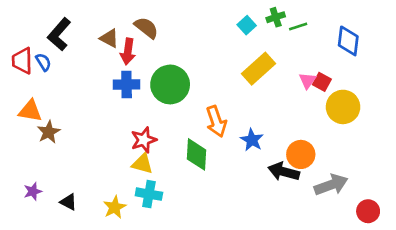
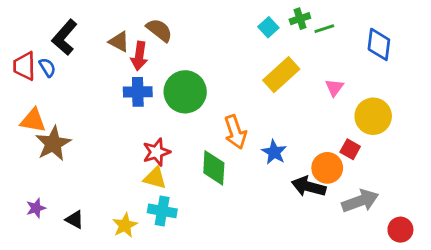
red square: (322, 82) -> (350, 149), moved
brown star: (49, 132) -> (53, 143), size x1.4

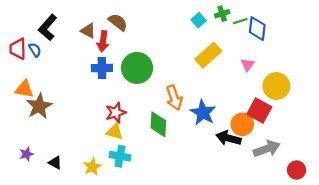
blue diamond: (379, 44) -> (257, 29), moved
red square: (350, 149) -> (259, 110), size x1.6
blue star: (274, 152) -> (203, 113), size x1.4

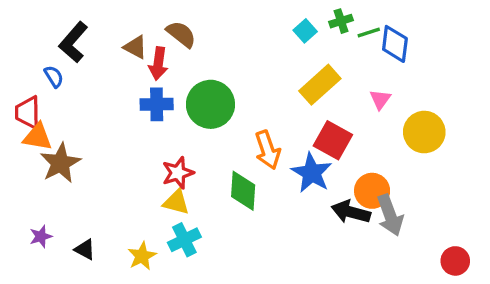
red trapezoid: (18, 49) -> (28, 112), moved
red square: (259, 110) -> (333, 140), moved
gray arrow: (267, 149) -> (390, 215), moved, turned 90
cyan cross: (120, 156) -> (184, 240), turned -36

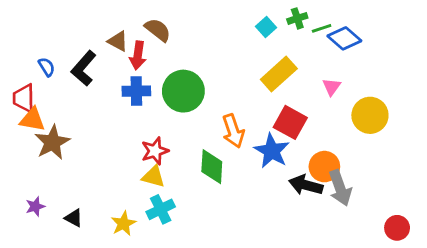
black L-shape: (73, 42) -> (84, 68), moved
blue diamond: (395, 44) -> (344, 38), turned -56

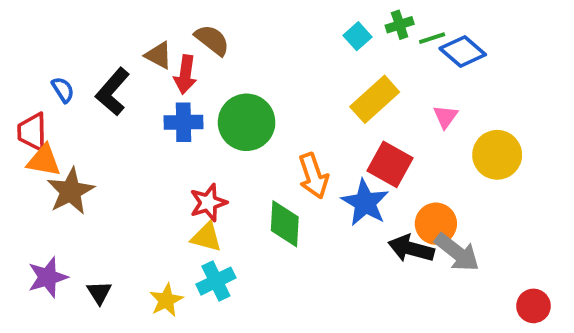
gray arrow: (340, 188) -> (457, 252), turned -32
purple star: (35, 206) -> (48, 277), size x1.5
black triangle: (74, 218) -> (99, 293), turned 30

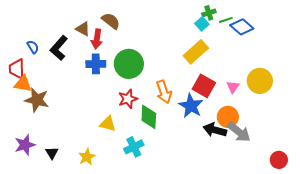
cyan square: (357, 36) -> (202, 24), moved
pink triangle: (445, 117) -> (233, 87), moved
brown star: (71, 191) -> (37, 100), turned -30
red star: (208, 203) -> (128, 99), moved
cyan cross: (216, 281) -> (134, 147), moved

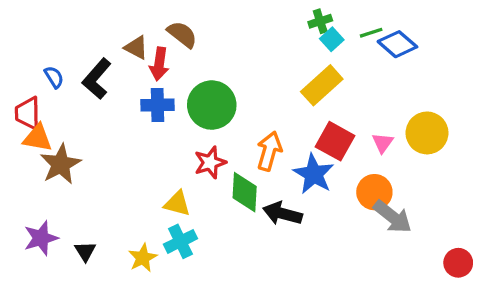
green cross: (209, 13) -> (320, 21), moved
orange arrow: (164, 92) -> (269, 151), turned -145
brown star: (37, 100) -> (61, 164), turned 30
black arrow: (215, 130) -> (282, 213), moved
cyan cross: (134, 147) -> (181, 241), moved

